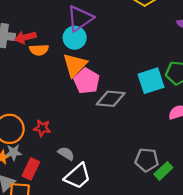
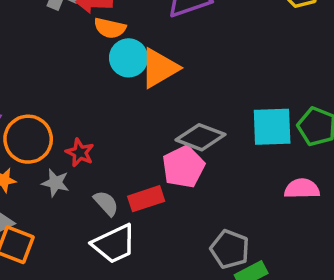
cyan circle: (75, 38) -> (129, 58), moved
pink pentagon: (87, 81) -> (183, 167), moved
gray star: (14, 152) -> (55, 183), moved
red rectangle: (31, 169) -> (146, 199), moved, turned 30

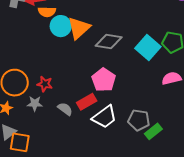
cyan square: (272, 127) -> (148, 48), turned -35
gray diamond: (201, 137) -> (109, 42), moved
white trapezoid: (114, 244) -> (105, 117), moved

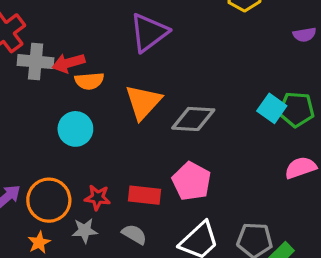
cyan circle: (61, 26) -> (75, 129), moved
cyan square: (148, 48) -> (272, 108), moved, size x0.7
red rectangle: (87, 102) -> (145, 195), moved, turned 42

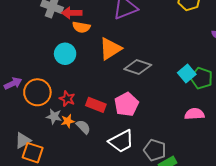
orange star: (39, 243) -> (68, 121), moved

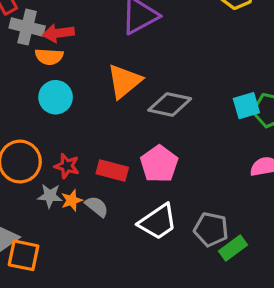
orange semicircle: (81, 27) -> (49, 57), moved
cyan square: (187, 73) -> (246, 106), turned 30

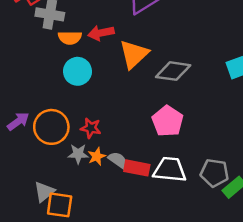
red arrow: (58, 33) -> (101, 33), moved
red rectangle: (112, 170) -> (137, 168), moved
white trapezoid: (158, 222) -> (170, 170), turned -136

